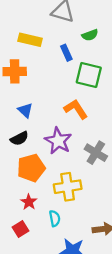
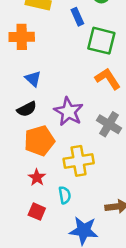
orange L-shape: (76, 109) -> (108, 79), moved
red square: (21, 229) -> (37, 212), moved, turned -35

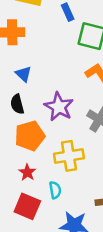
black semicircle: (27, 109) -> (17, 104), turned 102
red square: (37, 212) -> (27, 206), size x1.5

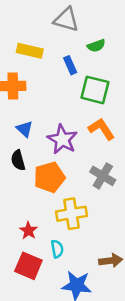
purple star: (59, 107) -> (62, 139), moved
orange pentagon: (30, 136) -> (49, 177), moved

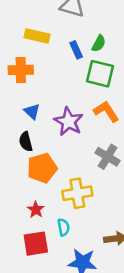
green semicircle: (96, 46) -> (99, 43), moved, turned -42
orange pentagon: (49, 177) -> (42, 168), moved
red square: (28, 266) -> (36, 244), turned -32

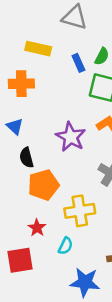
blue triangle: (32, 111) -> (15, 126), moved
cyan semicircle: (64, 227) -> (65, 246), turned 36
red square: (36, 244) -> (20, 260), moved

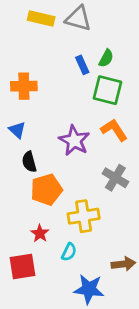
yellow rectangle: (38, 49) -> (41, 18), moved

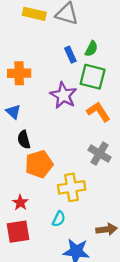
purple star: (74, 141) -> (63, 95), moved
red star: (40, 233) -> (20, 203), moved

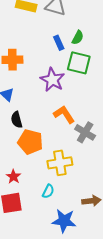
orange L-shape: (98, 112) -> (64, 114), moved
orange pentagon: (39, 164) -> (30, 142), turned 30

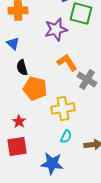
purple star: (52, 80) -> (56, 30), turned 30
cyan semicircle: (48, 191) -> (66, 136), moved
blue star: (64, 221) -> (52, 164), moved

